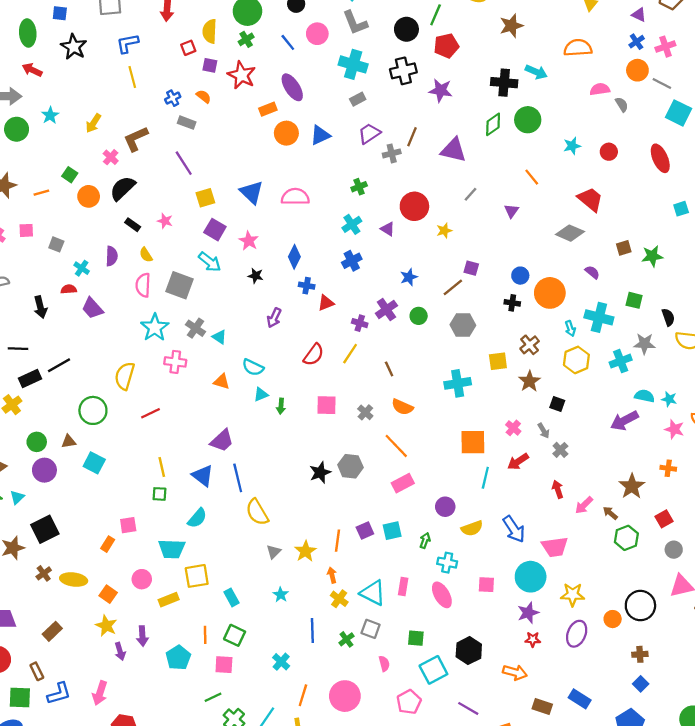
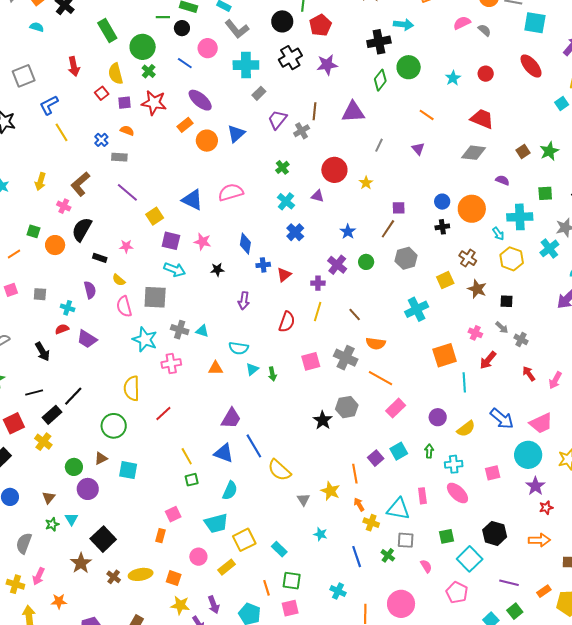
gray cross: (365, 412) -> (346, 358), size x1.6

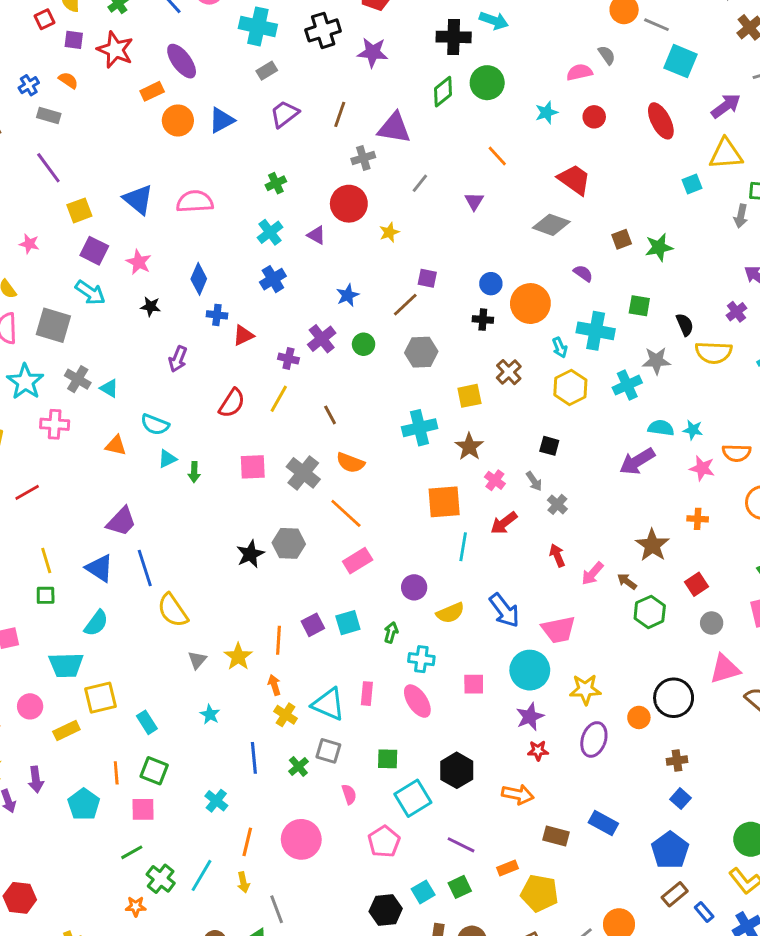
pink semicircle: (462, 23) -> (579, 72), moved
gray cross: (302, 131) -> (363, 158), moved
brown star: (477, 289) -> (469, 447), moved

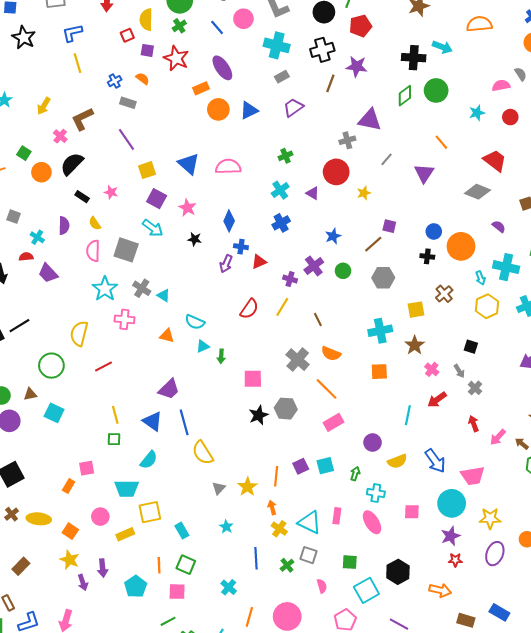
brown line: (340, 114) -> (330, 83), moved
purple triangle: (474, 201) -> (424, 173), size x1.5
purple arrow: (178, 359) -> (226, 264), moved
pink square: (253, 467) -> (253, 379), moved
orange square: (444, 502) -> (379, 372), moved, size x0.7

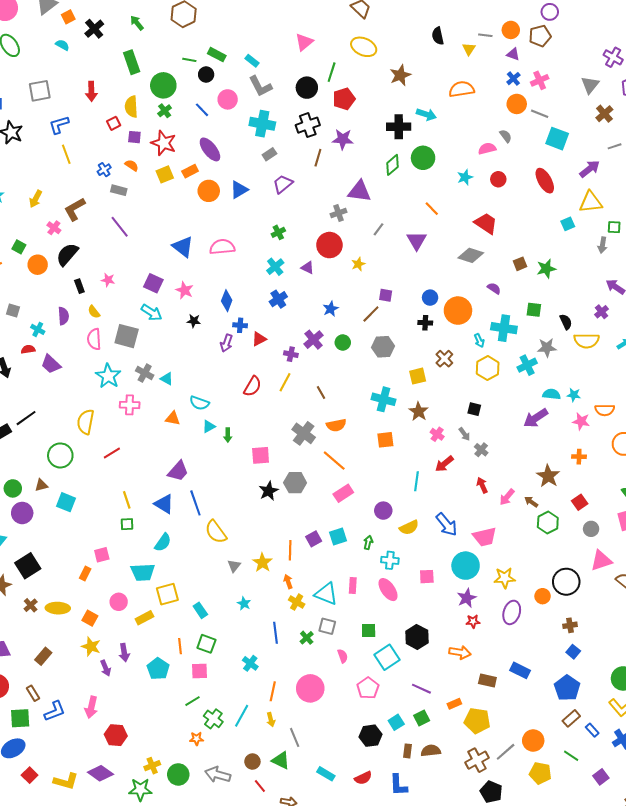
yellow square: (147, 170) -> (165, 174), moved
black rectangle: (82, 197) -> (79, 286), turned 40
cyan cross: (380, 331) -> (384, 399), turned 30
orange semicircle: (331, 354) -> (336, 425), turned -30

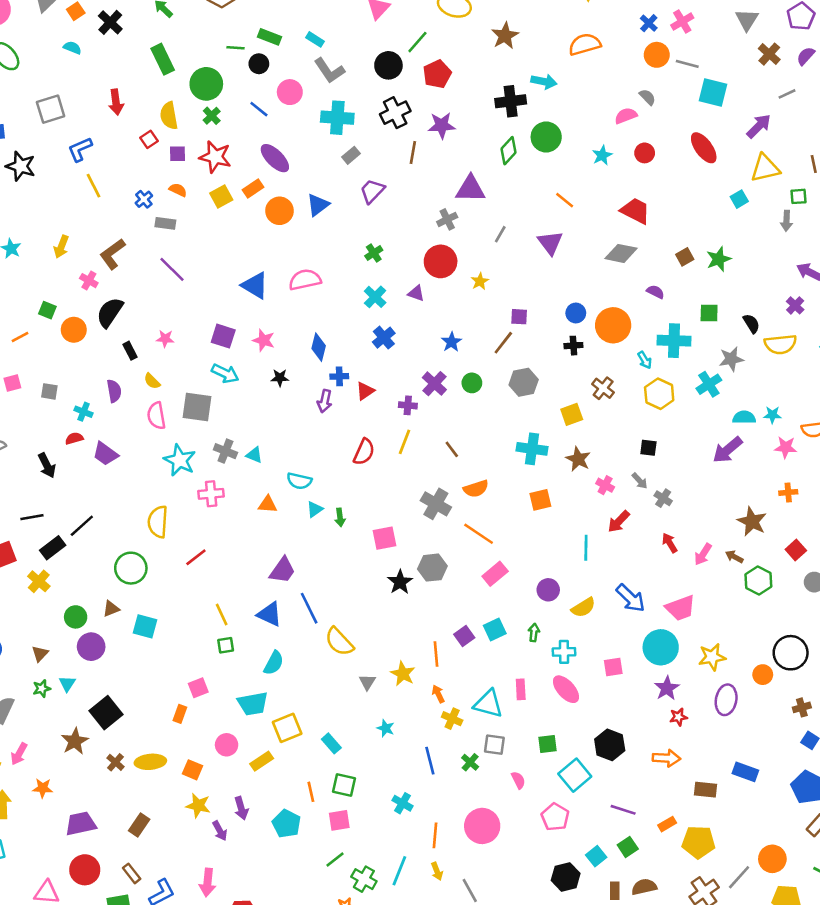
green line: (332, 72) -> (417, 42), turned 30

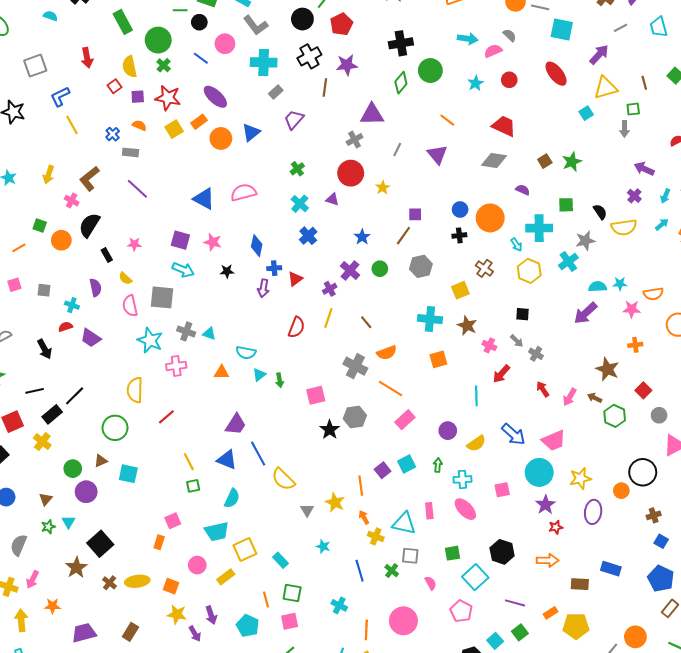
cyan arrow: (544, 82) -> (468, 39), moved
purple cross: (408, 405) -> (330, 289), turned -32

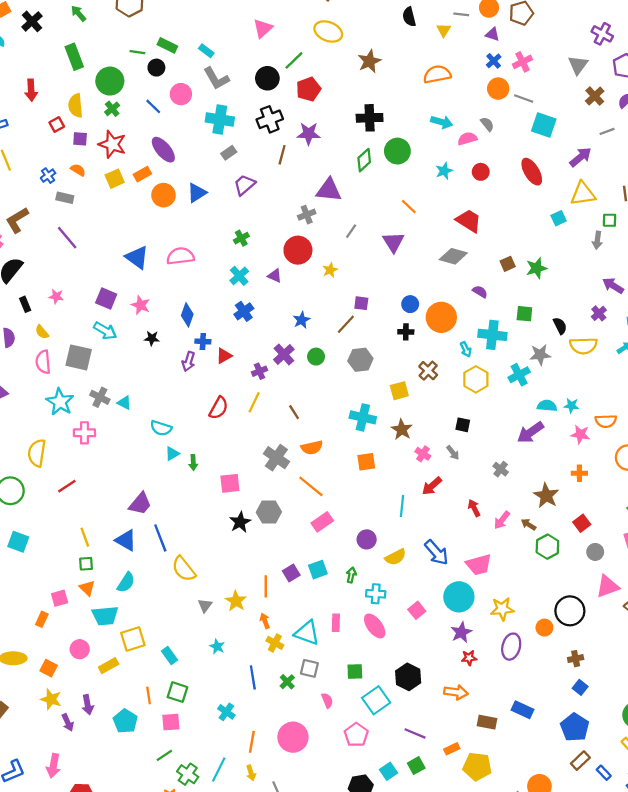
gray cross: (536, 354) -> (501, 469), moved
orange triangle: (222, 372) -> (87, 588), moved, turned 35
pink square: (502, 490) -> (417, 610), turned -35

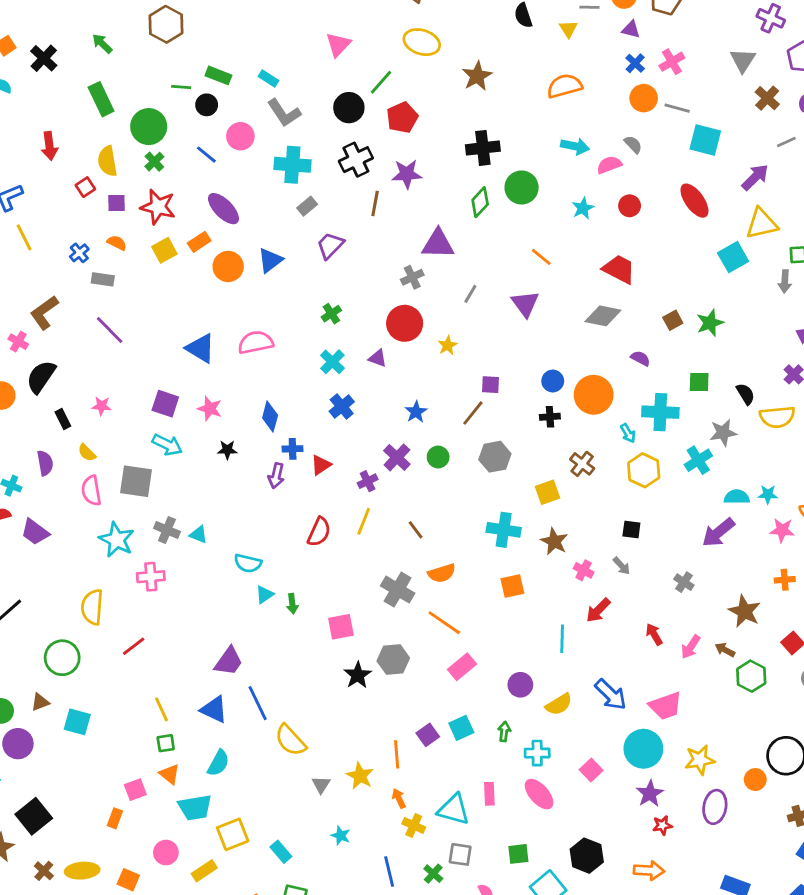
cyan square: (559, 218) -> (733, 257), size x1.5

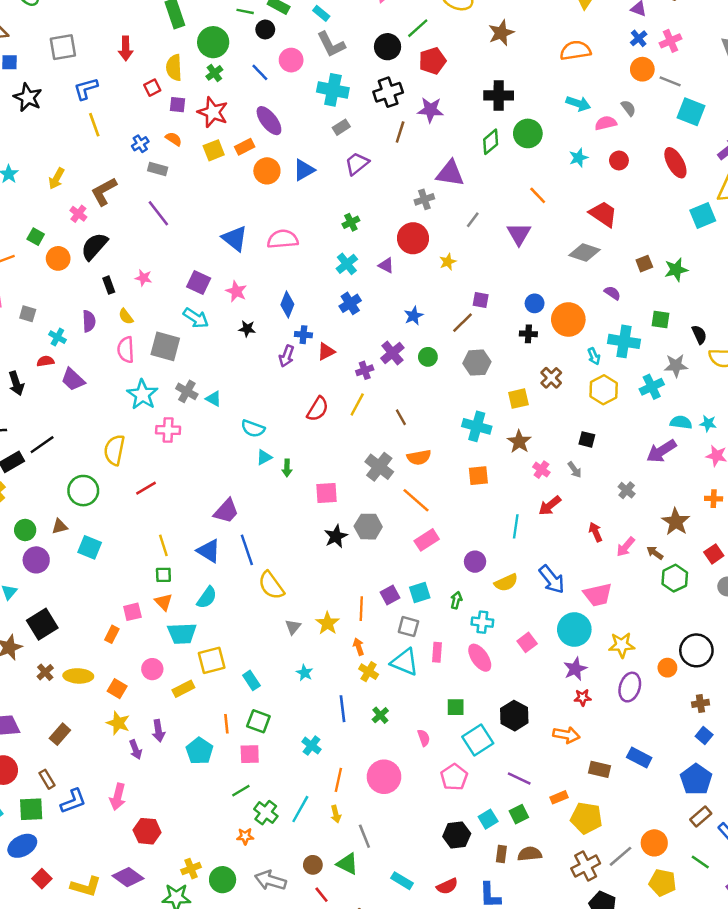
gray square: (460, 854) -> (408, 627), moved

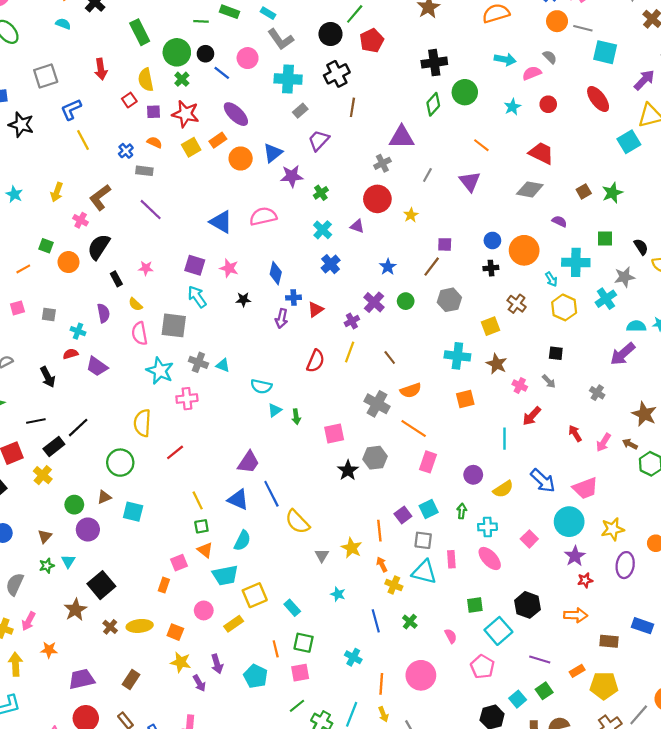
black circle: (265, 29) -> (205, 54), moved
purple star: (430, 110) -> (292, 176), moved
cyan arrow: (196, 318) -> (197, 297), turned -150
pink rectangle: (427, 540) -> (428, 462), turned -30

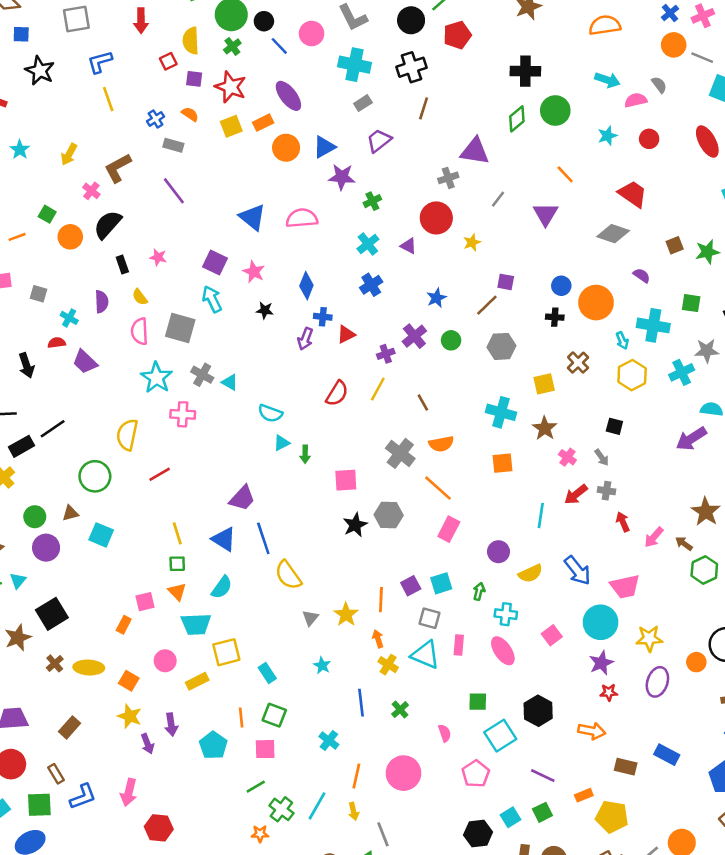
gray cross: (597, 393) -> (606, 491), moved, turned -32

